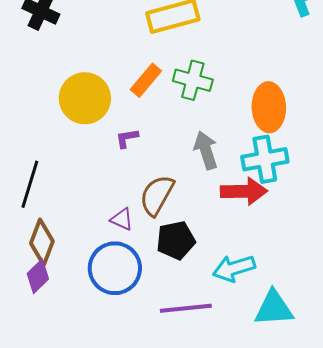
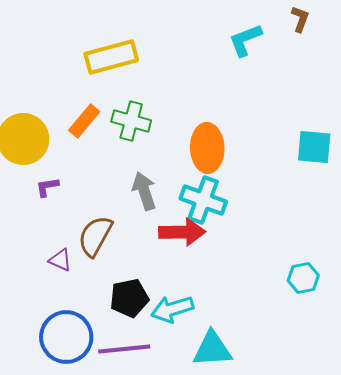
purple L-shape: (127, 138) -> (47, 187), moved
cyan cross: (265, 159) -> (203, 200), turned 30
black pentagon: (176, 240) -> (129, 298), moved
blue circle: (115, 268) -> (66, 337), moved

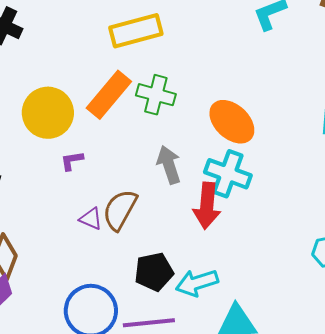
orange rectangle: (84, 121) -> (109, 95), size x1.4
orange ellipse: (207, 148) -> (232, 122), turned -45
red arrow: (182, 232) -> (207, 206), turned 96
purple triangle: (60, 260) -> (91, 219), moved

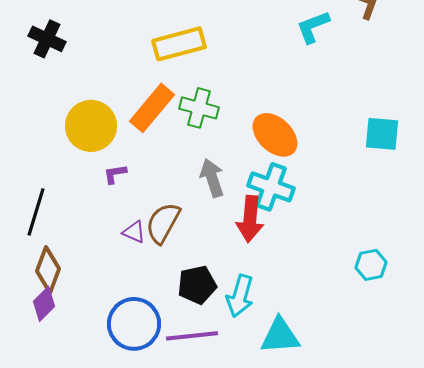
cyan arrow: (197, 283) -> (240, 296), turned -57

